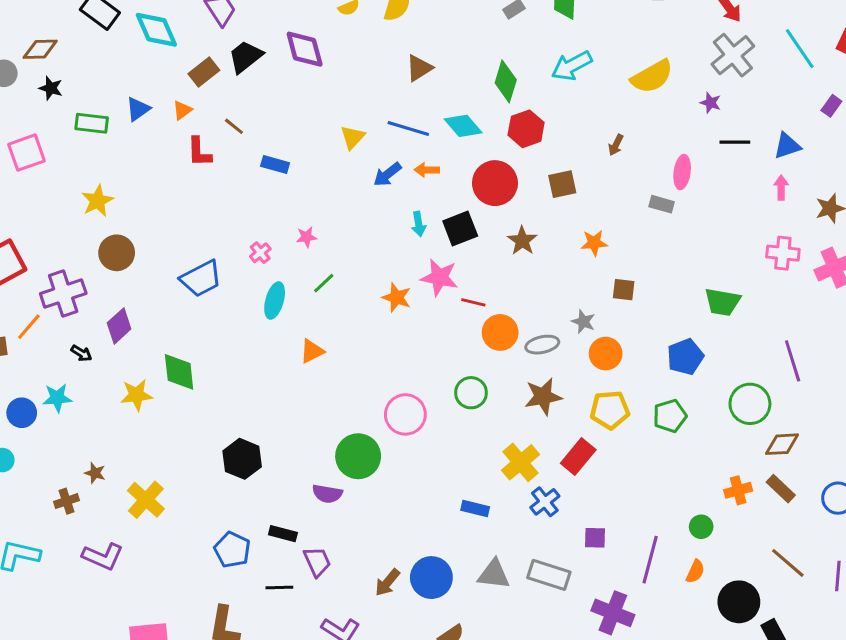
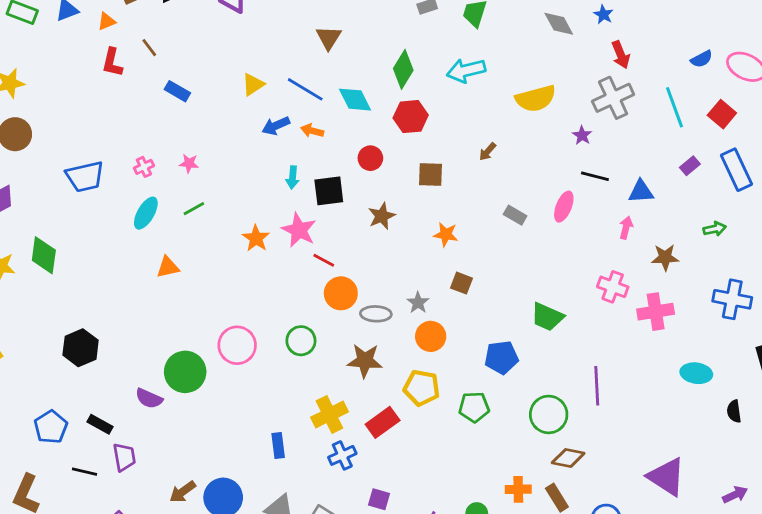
brown triangle: (419, 68) -> (329, 38), turned -40
pink ellipse: (682, 172) -> (564, 207), moved
red circle: (495, 183) -> (370, 158), size x0.6
blue rectangle: (475, 509) -> (278, 446), turned 55

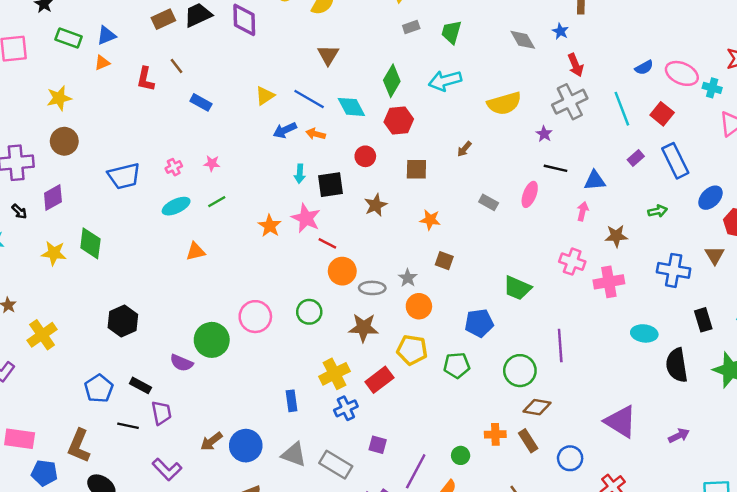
orange triangle: (107, 21) -> (102, 63), moved
cyan ellipse: (146, 213) -> (176, 206), turned 36
black semicircle: (734, 411) -> (677, 365), size x1.8

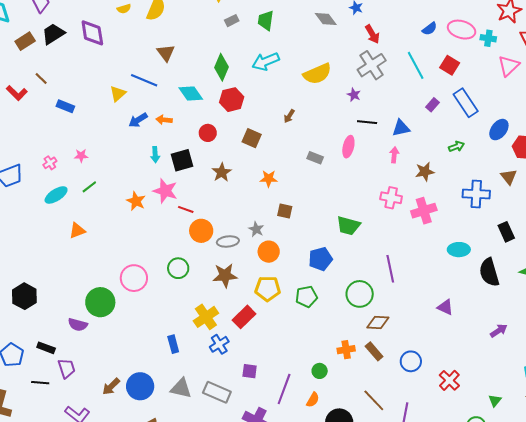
red L-shape: (145, 79) -> (17, 93), turned -50
blue line: (309, 99) -> (144, 80), moved
brown square: (416, 169) -> (252, 138), turned 30
purple triangle: (621, 422) -> (445, 307), moved, size x0.6

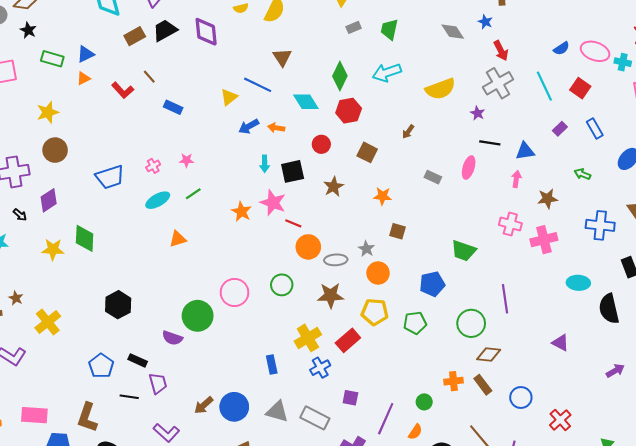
blue rectangle: (466, 103) -> (595, 129), size x0.7
green arrow: (456, 146) -> (582, 174), turned -140

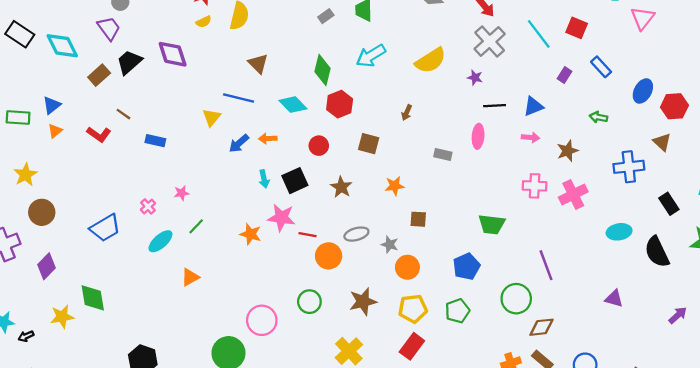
pink arrow: (516, 179) -> (531, 137), turned 98
black arrow: (20, 215) -> (26, 336), moved, turned 128
gray ellipse: (336, 260) -> (356, 234), moved
red rectangle: (348, 340) -> (412, 346), moved

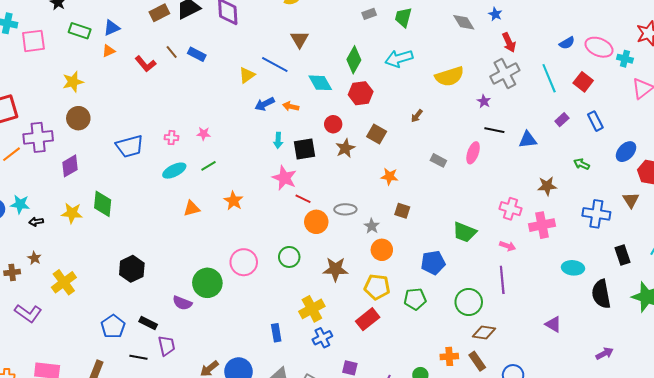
pink arrow: (531, 137) -> (508, 246), moved
blue rectangle: (155, 141) -> (197, 54), moved
brown star: (341, 187) -> (345, 148), moved
pink cross: (148, 206) -> (171, 138), turned 32
orange star: (251, 234) -> (233, 201), moved

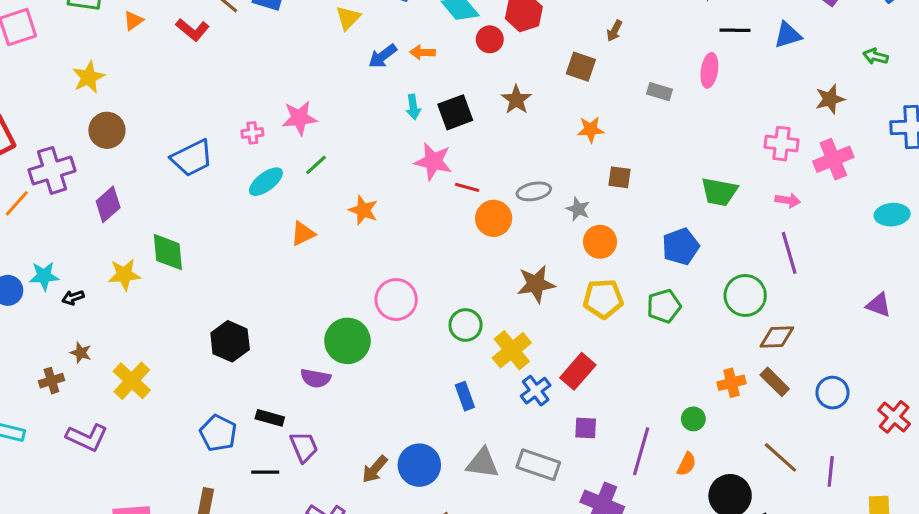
red circle: (333, 124) -> (490, 39), moved
pink star: (204, 134) -> (299, 118), size x1.6
brown square: (377, 134) -> (581, 67), moved
green circle: (289, 257) -> (466, 325), moved
red rectangle: (368, 319) -> (578, 371), moved

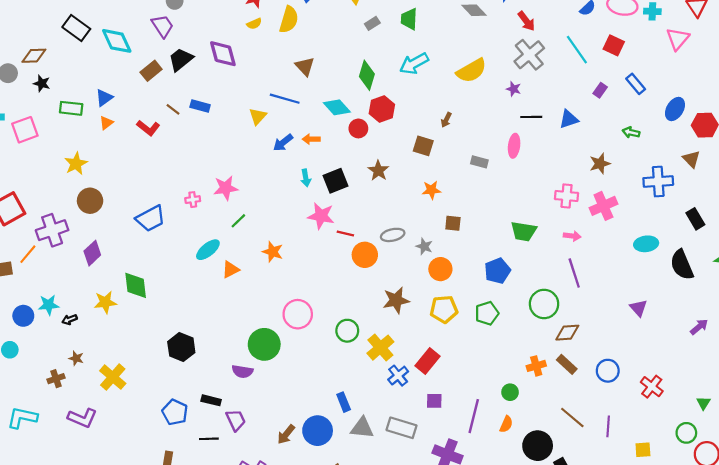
cyan ellipse: (266, 182) -> (208, 250), moved
purple triangle: (879, 305) -> (638, 308), turned 30
blue rectangle: (465, 396) -> (344, 402), moved

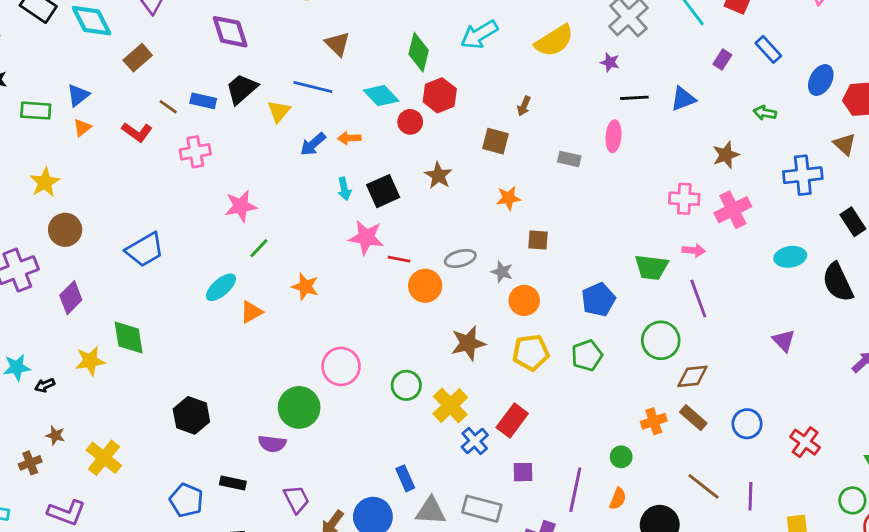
black trapezoid: (181, 59) -> (242, 89), moved
pink cross: (193, 200) -> (195, 152), moved, size x1.5
green trapezoid: (524, 231) -> (651, 267), moved
purple trapezoid: (236, 420) -> (296, 499), moved

